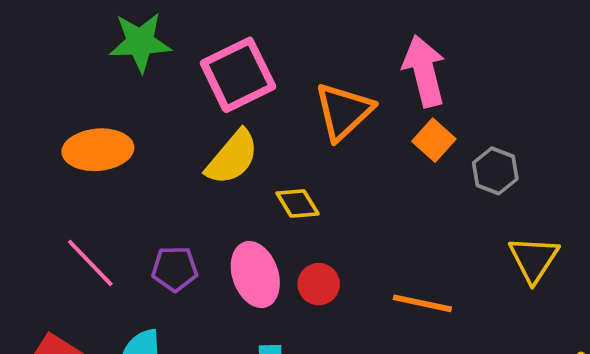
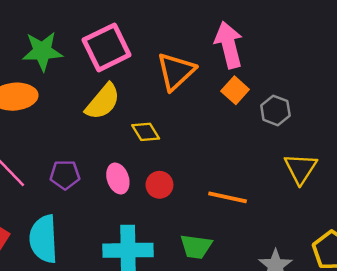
green star: (140, 42) -> (42, 51), moved
pink ellipse: (255, 274) -> (118, 178), size x0.7

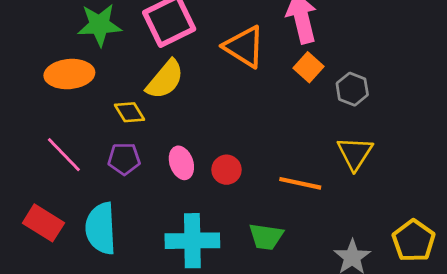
orange triangle: (176, 71) -> (244, 47), turned -45
yellow diamond: (146, 132) -> (129, 112), moved
yellow triangle: (301, 168) -> (355, 153), moved

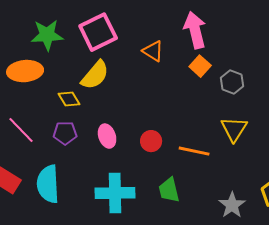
orange triangle: (244, 47) -> (153, 51), size x0.7
red circle: (227, 170) -> (151, 141), moved
green trapezoid: (266, 237) -> (169, 190), turned 68

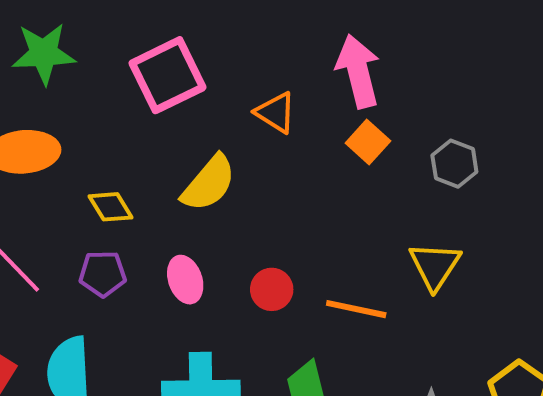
green star: (47, 35) -> (44, 54), moved
yellow semicircle: (95, 75) -> (209, 183), moved
gray hexagon: (232, 82) -> (454, 164), moved

